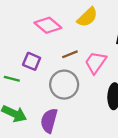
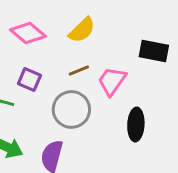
yellow semicircle: (87, 17) -> (82, 30), moved
pink diamond: (48, 25) -> (28, 33), moved

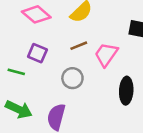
gray circle: (71, 109) -> (72, 78), size x0.7

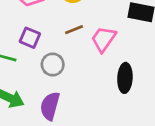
gray circle: (72, 78) -> (53, 65), moved

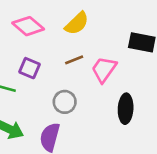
gray circle: (53, 65) -> (65, 102), moved

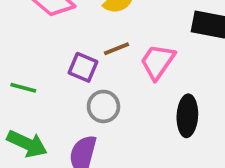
purple square: (29, 68) -> (83, 67), moved

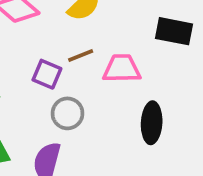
pink trapezoid: (158, 62) -> (122, 69), turned 54

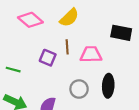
brown line: (81, 55) -> (67, 47), turned -72
gray circle: (68, 113) -> (79, 89), moved

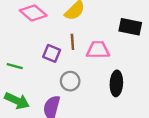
gray circle: (79, 89) -> (70, 81), moved

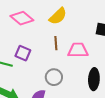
purple square: (52, 53) -> (23, 53), moved

